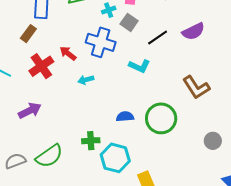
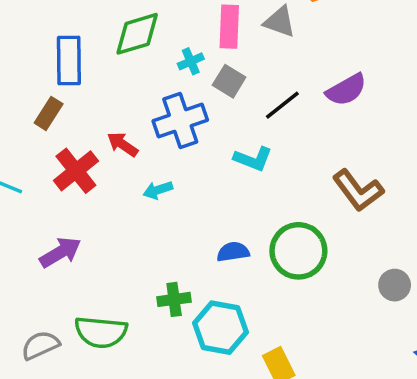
blue cross: (101, 42) -> (180, 121), turned -32
green semicircle: (49, 156) -> (101, 332), turned 44

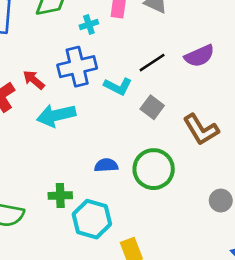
gray square: (229, 81) -> (152, 107), moved
cyan L-shape: (253, 159) -> (118, 86), moved
cyan arrow: (158, 190) -> (56, 115), size x1.8

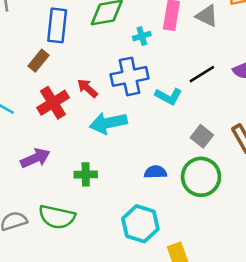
gray square: (152, 107) -> (202, 136), moved
green cross: (60, 196) -> (86, 174), moved

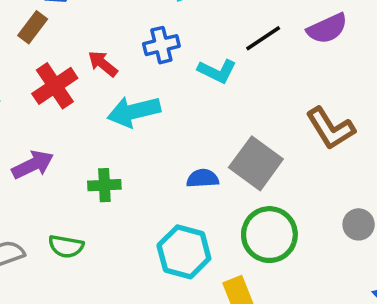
blue cross: (130, 76) -> (161, 45), size x0.7
gray square: (202, 136) -> (256, 163), moved, size x1.6
green circle: (201, 177) -> (269, 235), moved
green semicircle: (57, 217) -> (66, 246), size x0.7

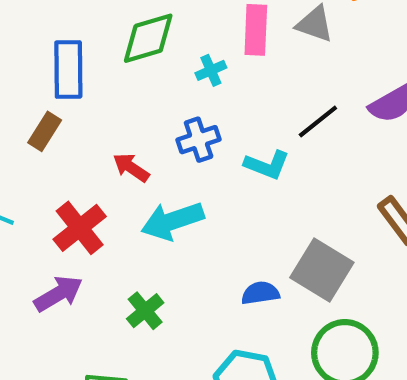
red cross: (55, 86) -> (80, 228), moved
green cross: (104, 185) -> (145, 311), turned -32

